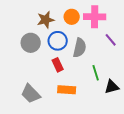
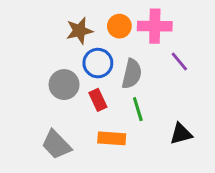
gray circle: (31, 43) -> (64, 85), moved
green line: (96, 73) -> (138, 109), moved

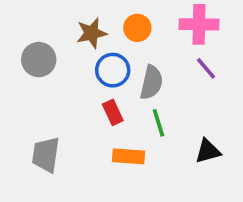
pink cross: (155, 26) -> (199, 24), moved
gray circle: (64, 85) -> (39, 60), moved
gray trapezoid: (56, 145) -> (46, 155), moved, turned 52

